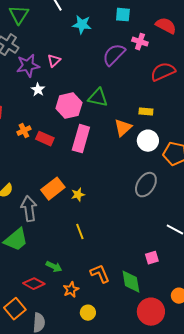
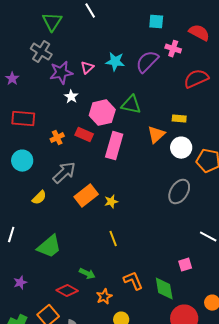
cyan star: (82, 25) -> (115, 62), moved
red rectangle: (45, 139) -> (84, 135), moved
gray arrow: (29, 209) -> (64, 173), moved, turned 55

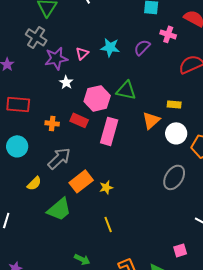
purple semicircle: (147, 62) -> (142, 47), size x0.7
orange cross: (57, 138) -> (52, 123), turned 32
green trapezoid: (49, 247) -> (59, 209), moved

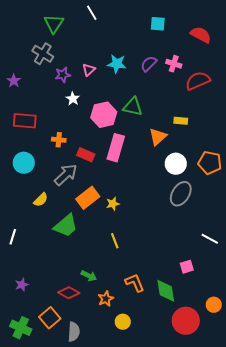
pink cross: (168, 34) -> (174, 64), moved
purple star: (56, 58) -> (63, 75), size x0.7
red rectangle: (79, 120) -> (86, 155), moved
white circle: (176, 133) -> (176, 164), moved

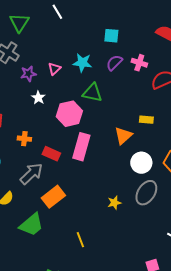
cyan square: (158, 24) -> (111, 36), moved
green triangle: (133, 107) -> (92, 93), moved
yellow star: (113, 204) -> (114, 203), moved

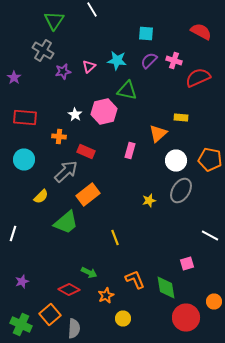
white star: (38, 98) -> (75, 114), moved
pink rectangle: (81, 147) -> (130, 150), moved, size x0.6

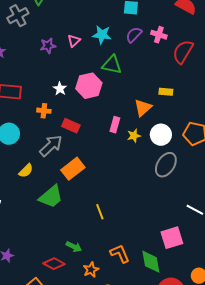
gray cross: (43, 50) -> (18, 16), moved, turned 30
red semicircle: (198, 78) -> (183, 52), turned -35
yellow star: (149, 200) -> (134, 136), moved
pink square: (187, 264) -> (172, 238), size x1.6

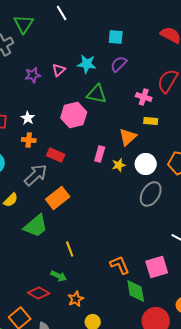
pink cross: (159, 35) -> (144, 97), moved
white star: (60, 89) -> (28, 118), moved
yellow line: (100, 212) -> (70, 249), moved
orange L-shape: (120, 254) -> (120, 265), moved

